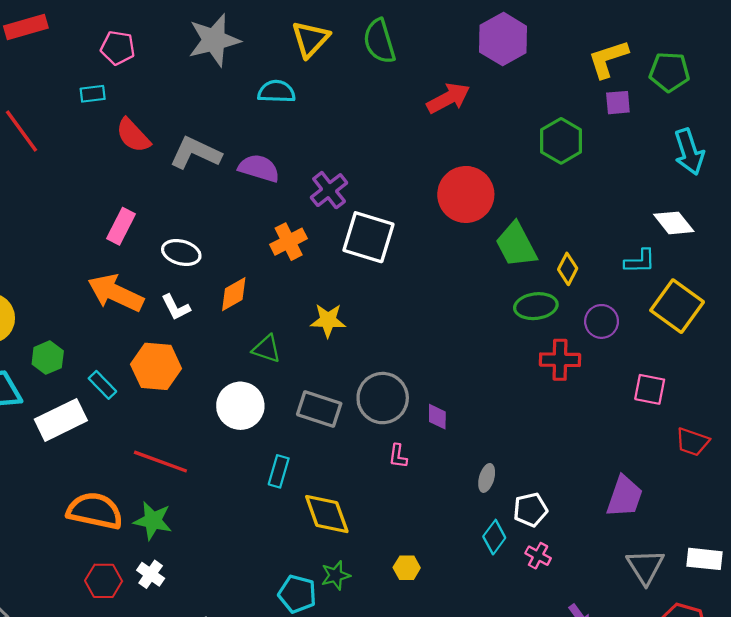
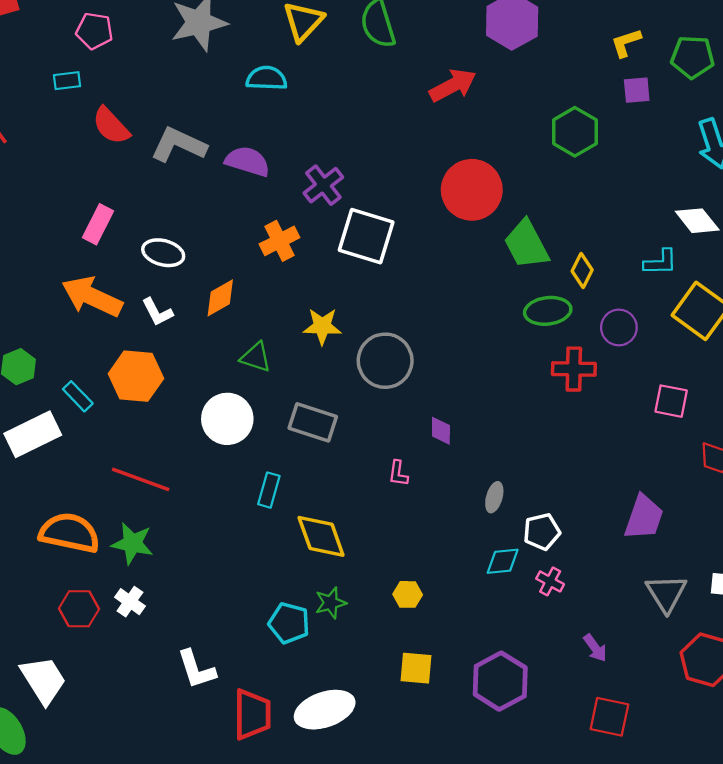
yellow L-shape: (608, 59) -> (626, 43), size x0.7
gray circle: (383, 398) -> (385, 361), moved
cyan diamond: (494, 537) -> (503, 561), turned 48

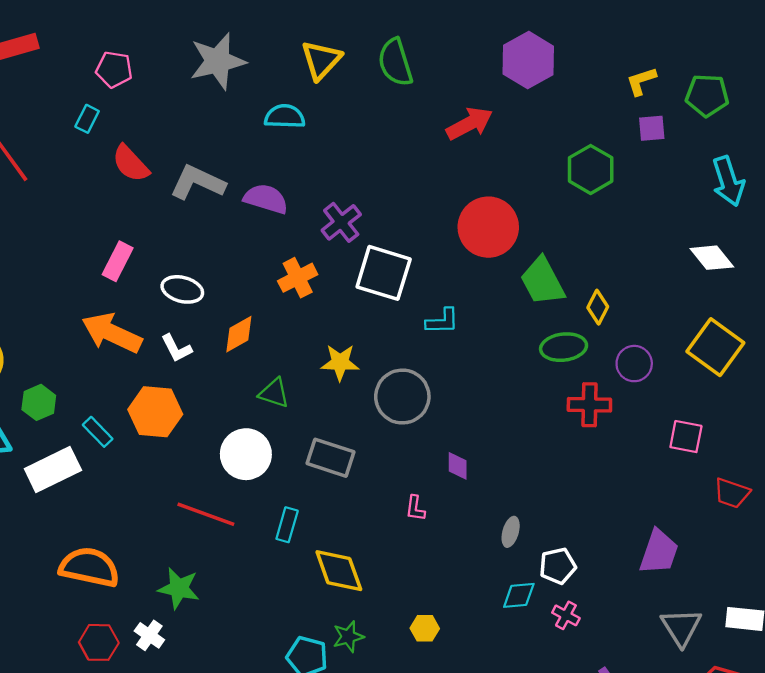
cyan rectangle: (67, 81) -> (87, 119), turned -56
cyan L-shape: (660, 262) -> (442, 321), moved
red line: (141, 479) -> (206, 514), moved
green star: (132, 543) -> (179, 588), moved

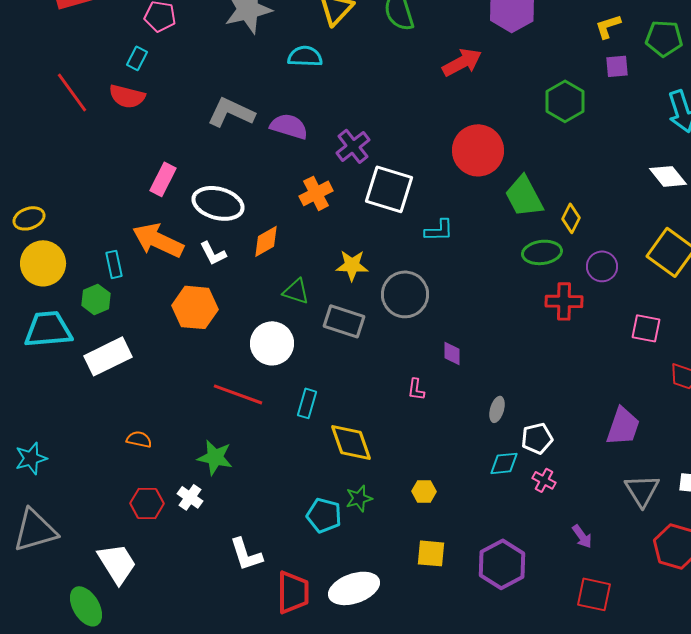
red semicircle: (131, 164) -> (127, 96), moved, turned -33
white ellipse: (182, 289) -> (218, 203), size x1.4
cyan rectangle: (98, 432) -> (114, 264), moved, turned 32
gray rectangle: (331, 458) -> (344, 321), moved
orange semicircle: (89, 567) -> (139, 439), size x0.5

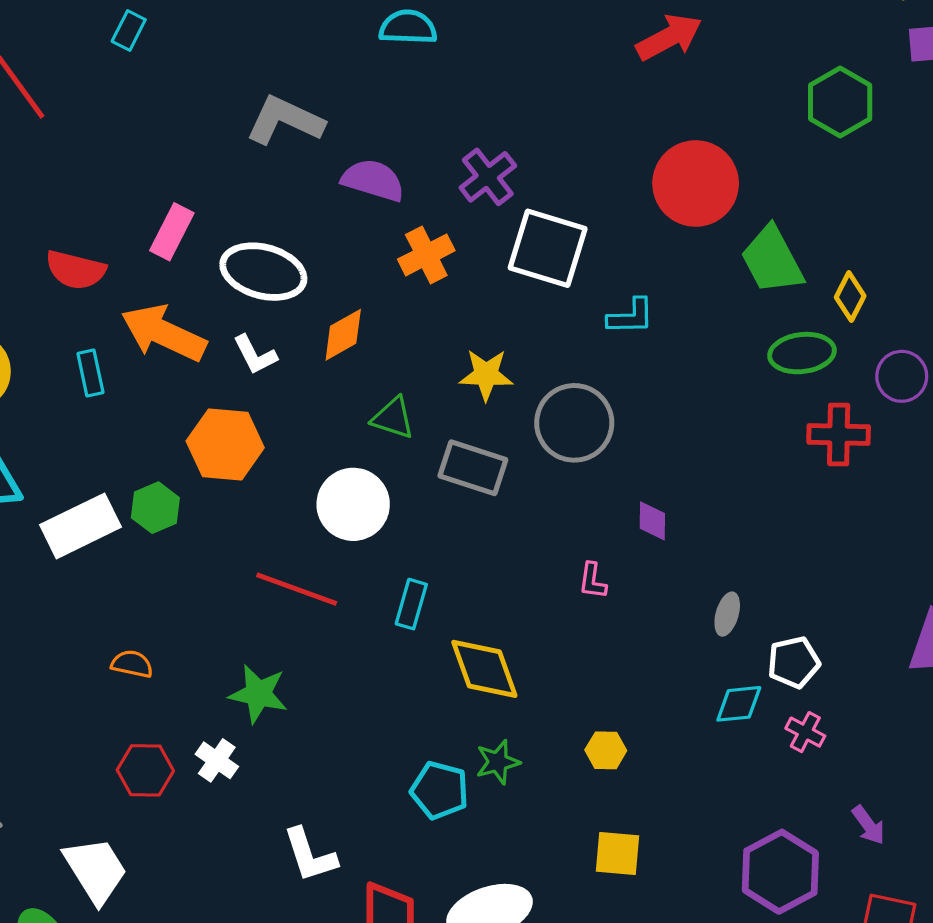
red semicircle: (127, 96) -> (76, 270), moved
purple semicircle: (289, 126) -> (373, 180), moved
green hexagon: (96, 299) -> (155, 508), moved
purple hexagon: (502, 564) -> (780, 872), moved

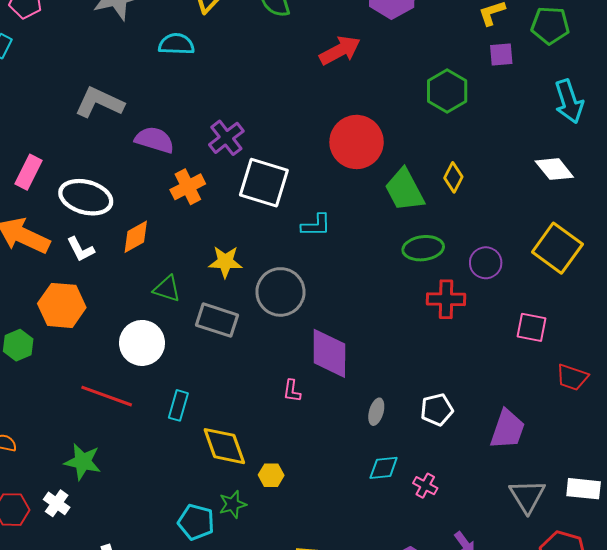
yellow diamond: (850, 297) -> (453, 177), moved
purple diamond: (652, 521) -> (329, 353), size x2.0
white pentagon: (794, 662) -> (437, 410), moved
yellow hexagon: (606, 750) -> (271, 475), moved

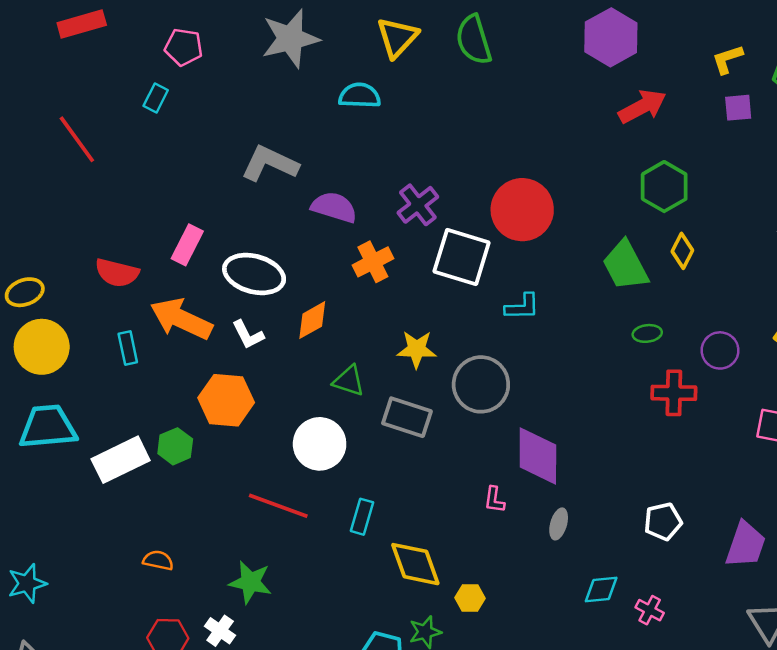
red arrow: (340, 50) -> (642, 107), moved
green hexagon: (447, 91) -> (664, 187), moved
red circle: (357, 142) -> (522, 210), moved
green ellipse: (423, 248) -> (647, 333), size x0.6
gray ellipse: (376, 412) -> (559, 524), moved

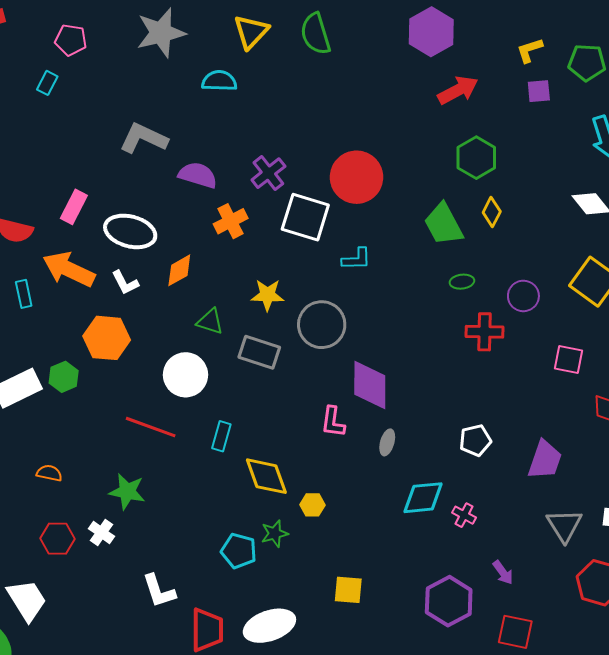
pink L-shape: (494, 500) -> (333, 422), size x1.4
cyan diamond: (601, 589) -> (423, 498), size x1.4

